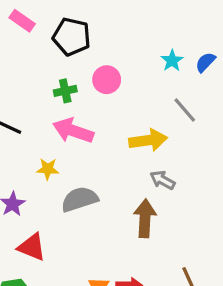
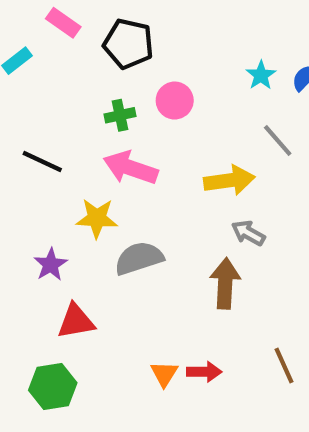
yellow star: (48, 169) -> (97, 218), size x1.4
red triangle: (32, 247) -> (76, 321), turned -32

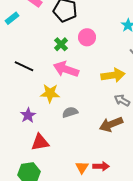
green cross: (120, 115) -> (61, 44), turned -32
gray semicircle: (139, 258) -> (70, 112), size x0.7
brown arrow: (225, 283) -> (111, 124), turned -115

